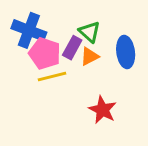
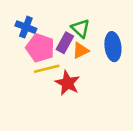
blue cross: (29, 30) -> (26, 27), size x0.7
red star: (103, 110) -> (67, 83), moved

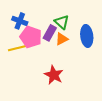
yellow line: (47, 69) -> (18, 48), moved
red star: (67, 83) -> (54, 75), moved

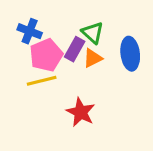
pink pentagon: (31, 37) -> (46, 55), turned 30
yellow line: (18, 48) -> (42, 81), moved

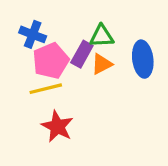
green triangle: (93, 33) -> (102, 36), turned -45
red star: (81, 112) -> (57, 126), moved

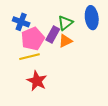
green triangle: (102, 36) -> (65, 23), turned -35
blue ellipse: (143, 59) -> (92, 18), moved

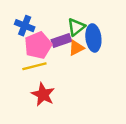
blue ellipse: (92, 18) -> (93, 38), moved
purple rectangle: (53, 34) -> (61, 40), turned 42

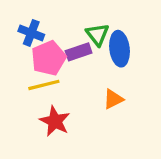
green triangle: (76, 27) -> (97, 35), turned -30
orange triangle: (76, 48) -> (113, 99), moved

